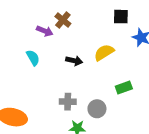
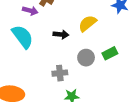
cyan semicircle: (33, 58) -> (23, 37), size x1.6
gray circle: (97, 109) -> (86, 58), moved

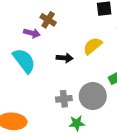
gray circle: (86, 58) -> (93, 96), moved, size x1.5

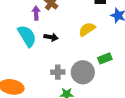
purple arrow: (32, 33) -> (36, 13), turned -112
black arrow: (65, 58) -> (51, 37), moved

